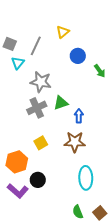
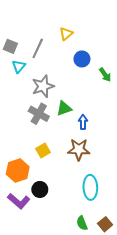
gray star: (41, 82) -> (43, 86), turned -30
gray cross: (37, 108) -> (39, 114), turned -36

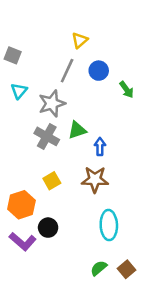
gray line: (38, 48) -> (67, 71), moved
cyan triangle: (19, 66) -> (19, 91), moved
green semicircle: (82, 223) -> (99, 268), turned 72

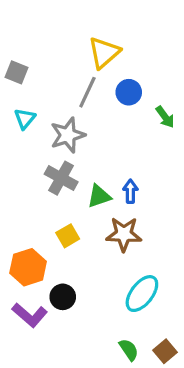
yellow triangle: (80, 40) -> (104, 53), size x1.5
green triangle: (77, 130) -> (99, 196), moved
cyan ellipse: (109, 225) -> (142, 294), turned 40
green semicircle: (99, 268) -> (129, 350), turned 96

